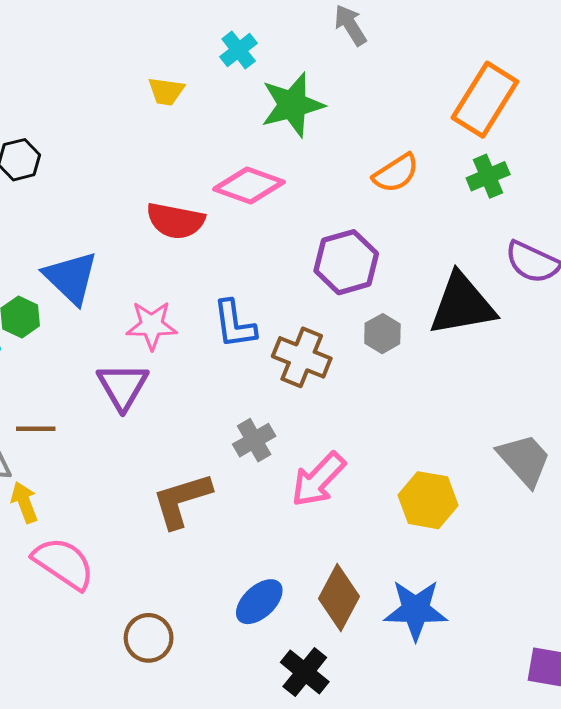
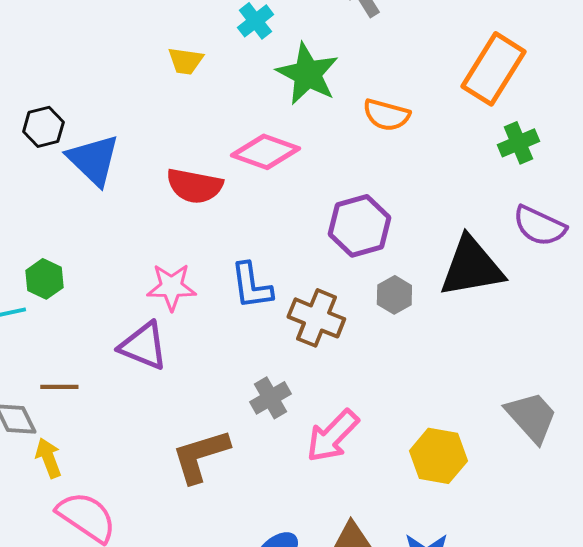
green star: (292, 105) -> (307, 74), turned -30
orange semicircle: (396, 173) -> (386, 115), moved, turned 48
green cross: (488, 176) -> (518, 143), moved
blue triangle: (71, 278) -> (93, 160), moved
purple triangle: (123, 386) -> (143, 346), turned -38

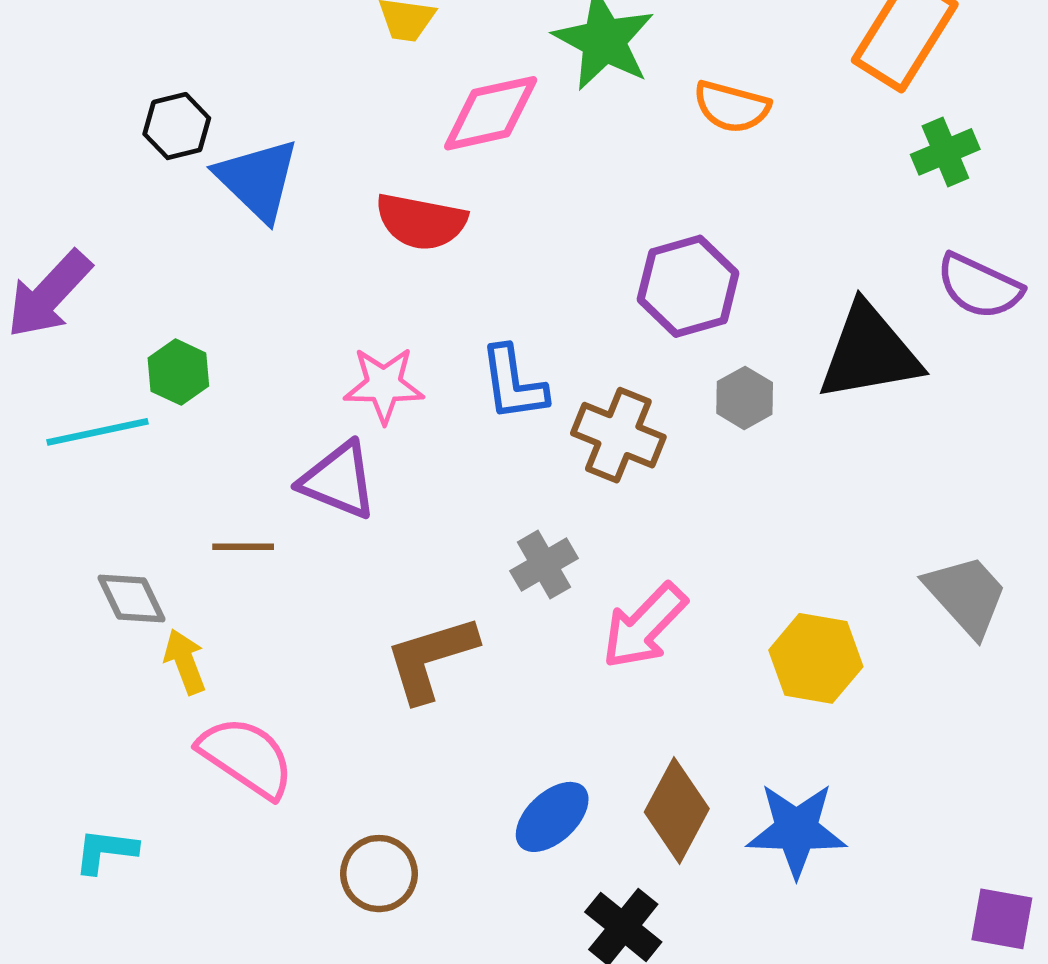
pink diamond: (265, 152) -> (491, 113), moved, turned -32
brown line: (59, 387) -> (243, 547), moved

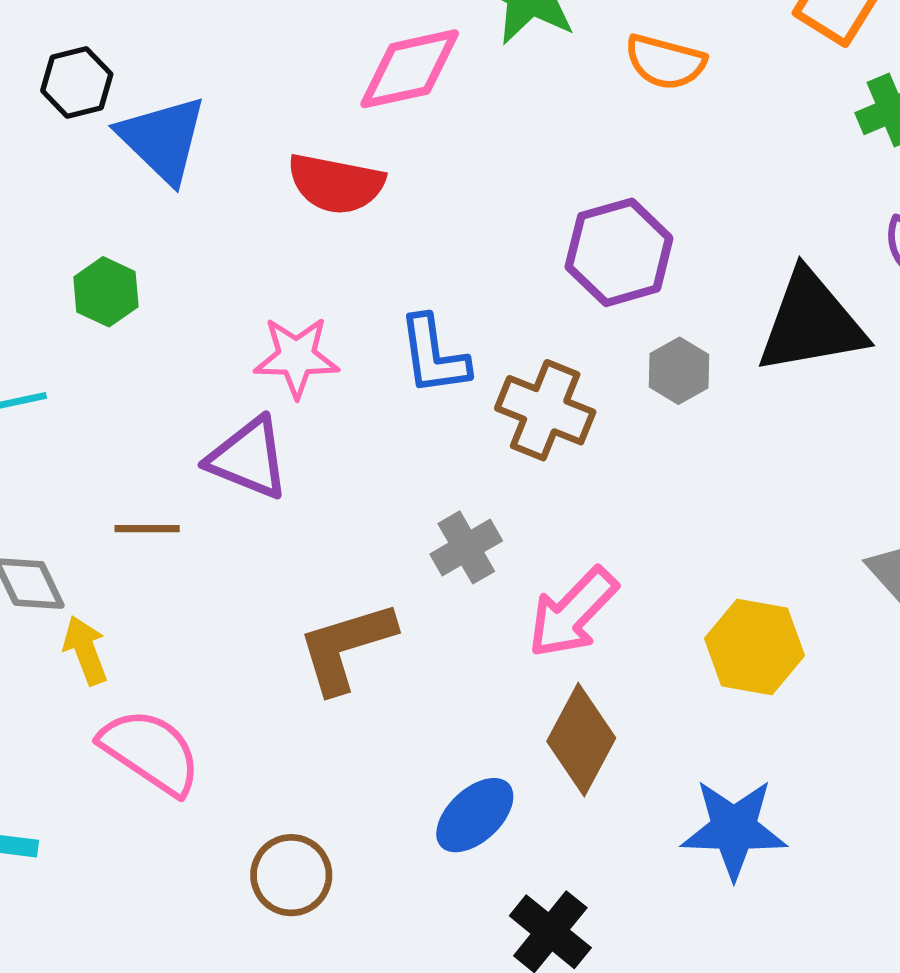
green hexagon: (178, 372) -> (106, 292), moved
brown diamond: (677, 810) -> (581, 740), moved

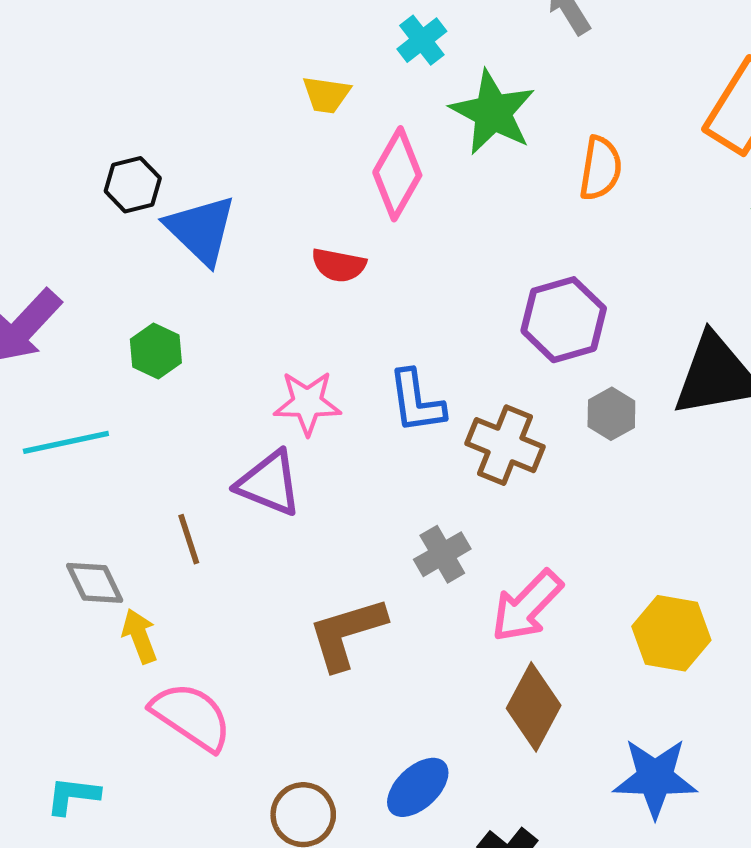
orange semicircle: (665, 62) -> (600, 168), turned -96
pink diamond: (410, 69) -> (397, 174), turned -48
red semicircle: (336, 184) -> (339, 265), size x0.7
brown line: (147, 529) -> (189, 539), turned 72
blue ellipse: (475, 815) -> (418, 787), moved

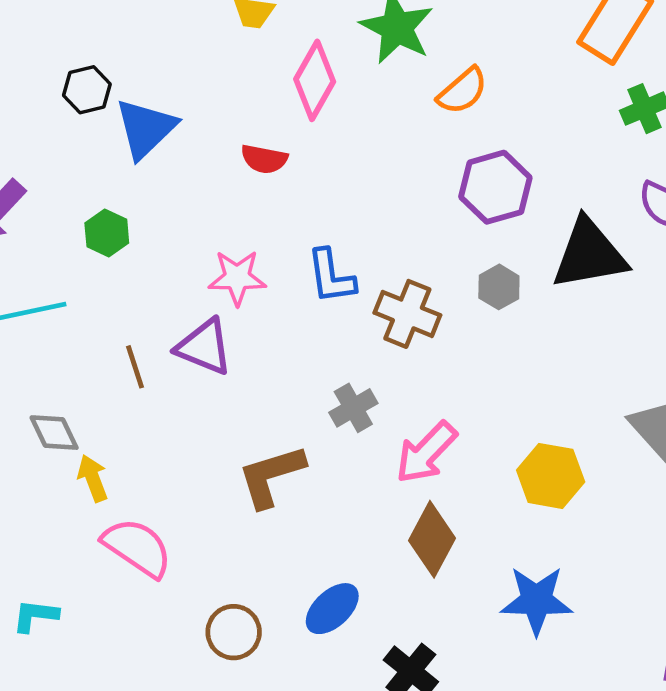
orange semicircle: (600, 168) -> (463, 91), moved, turned 40
blue triangle: (201, 230) -> (146, 128), turned 32
purple hexagon: (564, 320) -> (495, 187), moved
brown line: (189, 539) -> (135, 367), moved

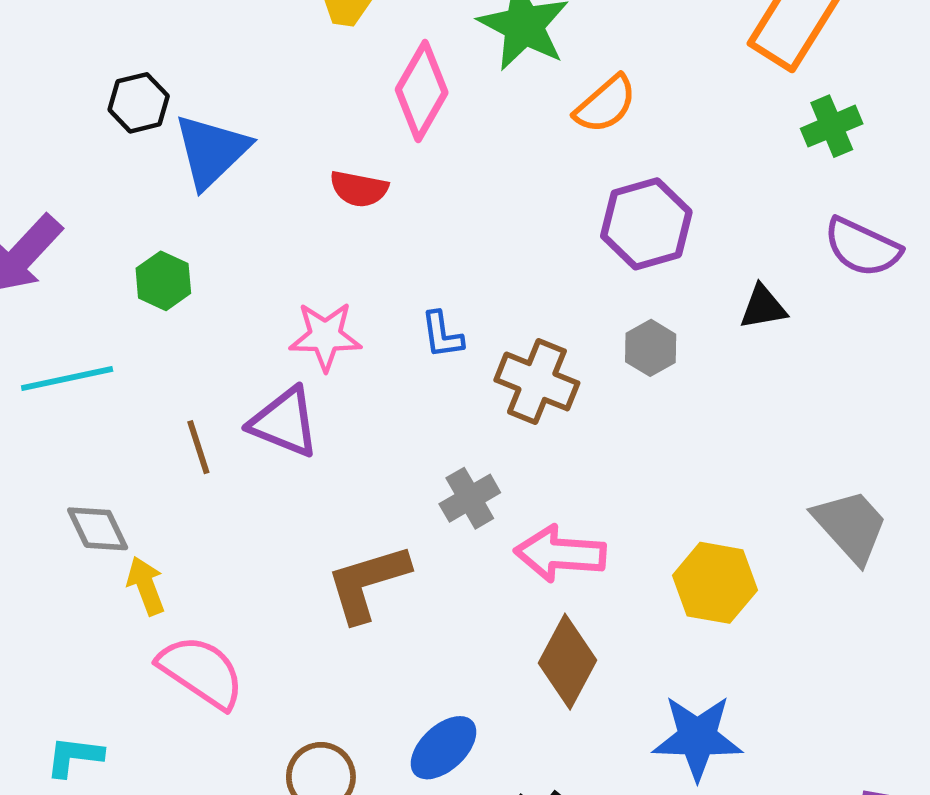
black triangle: (589, 254) -> (763, 307), size x0.5
blue L-shape: (331, 276) -> (442, 335), size x0.7
pink arrow: (426, 452) -> (560, 554), turned 50

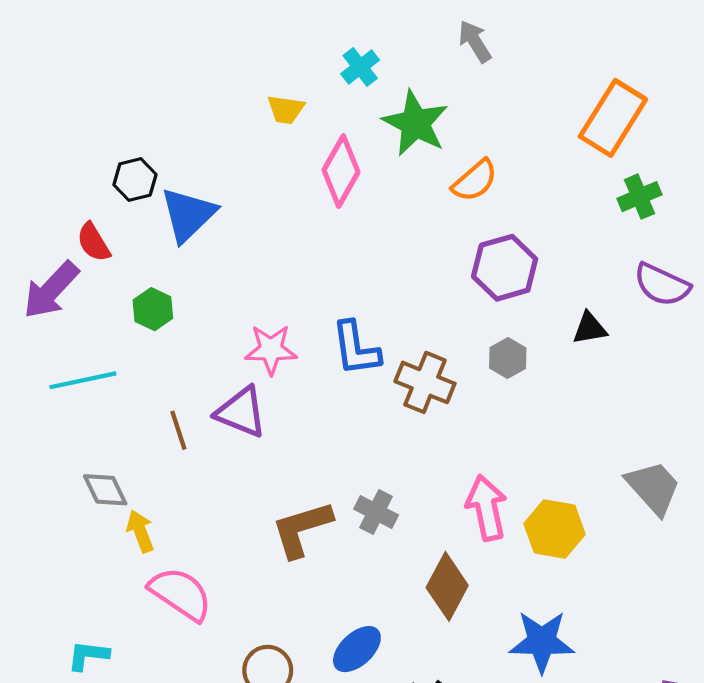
red semicircle: (359, 189) -> (93, 242), moved, turned 48
blue L-shape: (442, 335) -> (356, 348), size x1.6
gray cross: (470, 498) -> (376, 512), moved, turned -33
pink arrow: (560, 554) -> (487, 508), moved, turned 74

